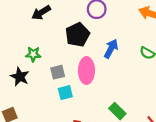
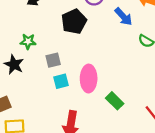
blue arrow: (111, 49) -> (123, 17), moved, turned 108
pink ellipse: (86, 71) -> (89, 79), moved

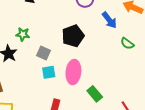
black pentagon: (74, 21) -> (73, 36), moved
gray square: (53, 60) -> (44, 53), turned 32

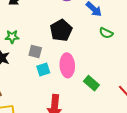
green semicircle: (127, 43) -> (106, 33), moved

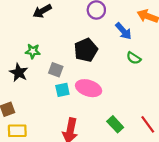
pink ellipse: (67, 65) -> (89, 88), turned -75
green rectangle: (91, 83) -> (115, 124), moved

